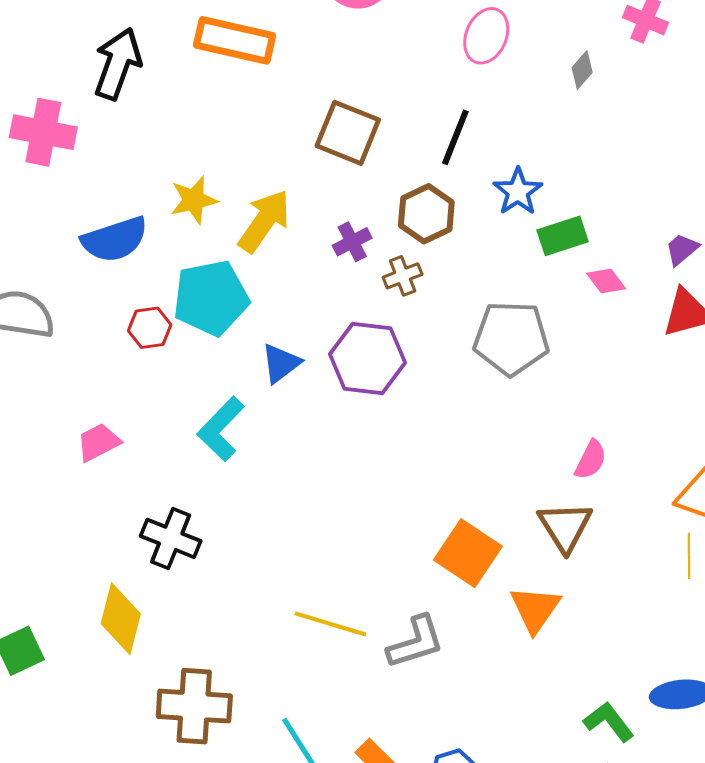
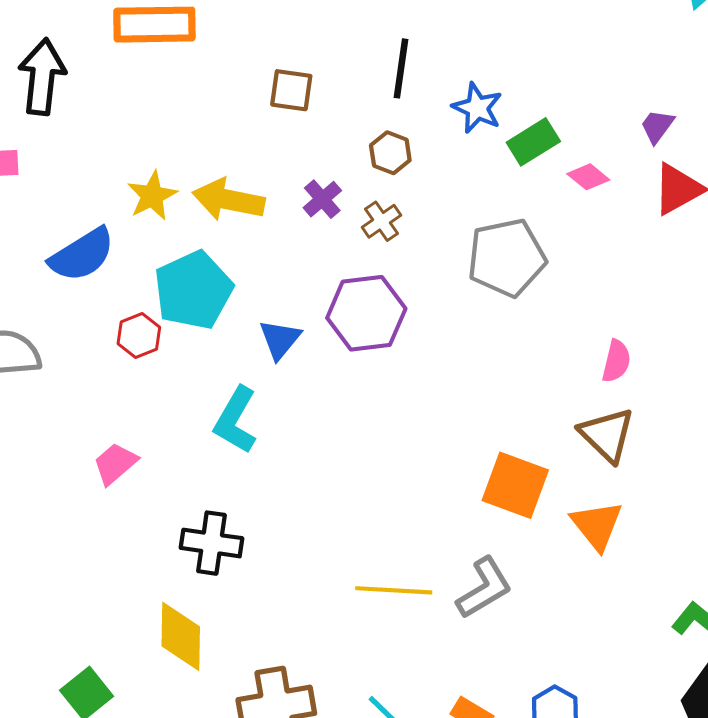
brown square: (348, 133) -> (291, 90), size x0.7
brown hexagon: (426, 214) -> (390, 153), size x0.7
yellow arrow: (264, 221) -> (229, 200), turned -100

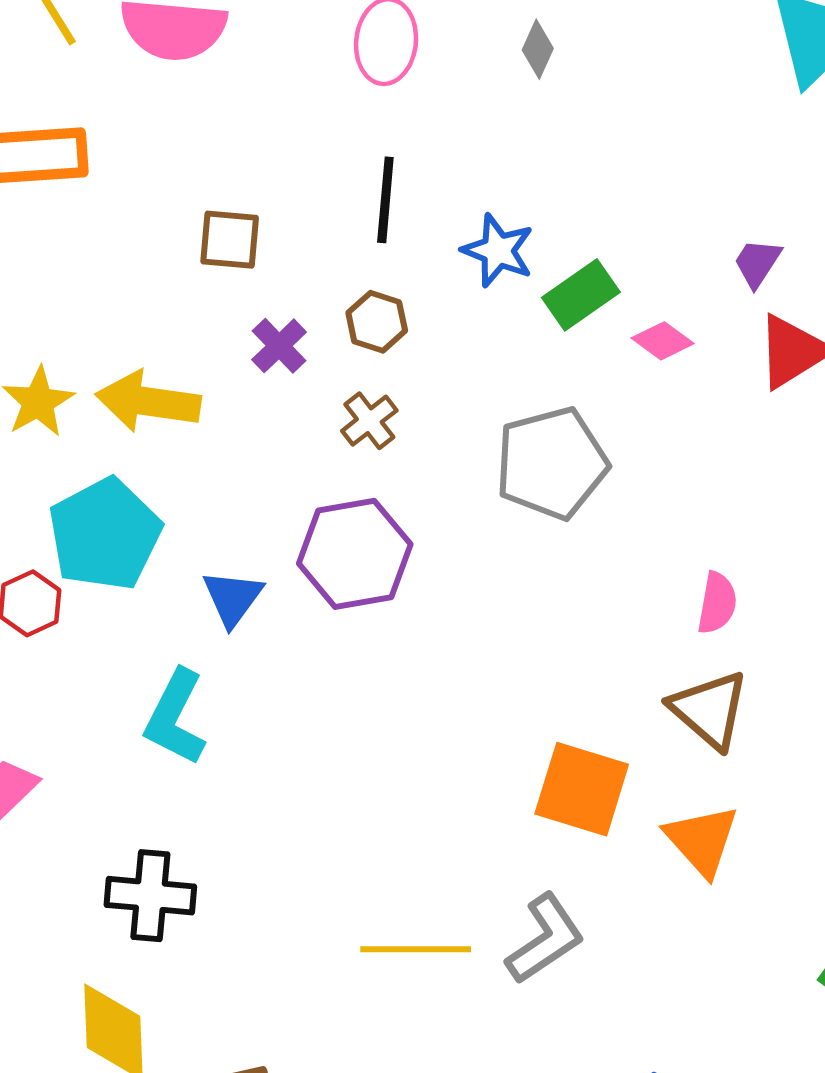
purple cross: (322, 199) -> (279, 346), moved

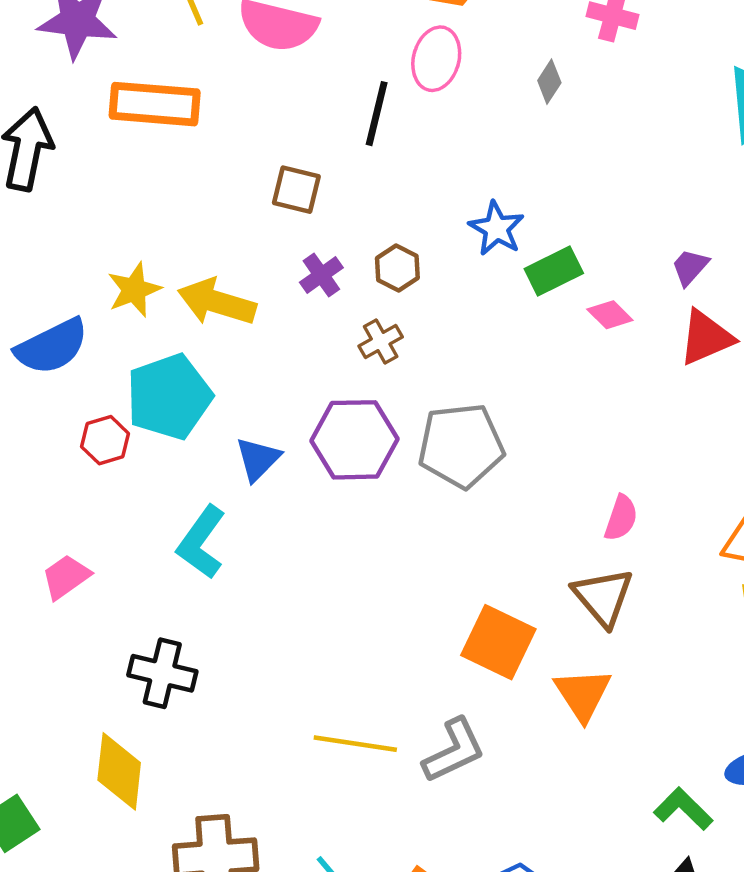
black line: (385, 200) -> (377, 114), moved
gray pentagon: (552, 463) -> (461, 446), moved

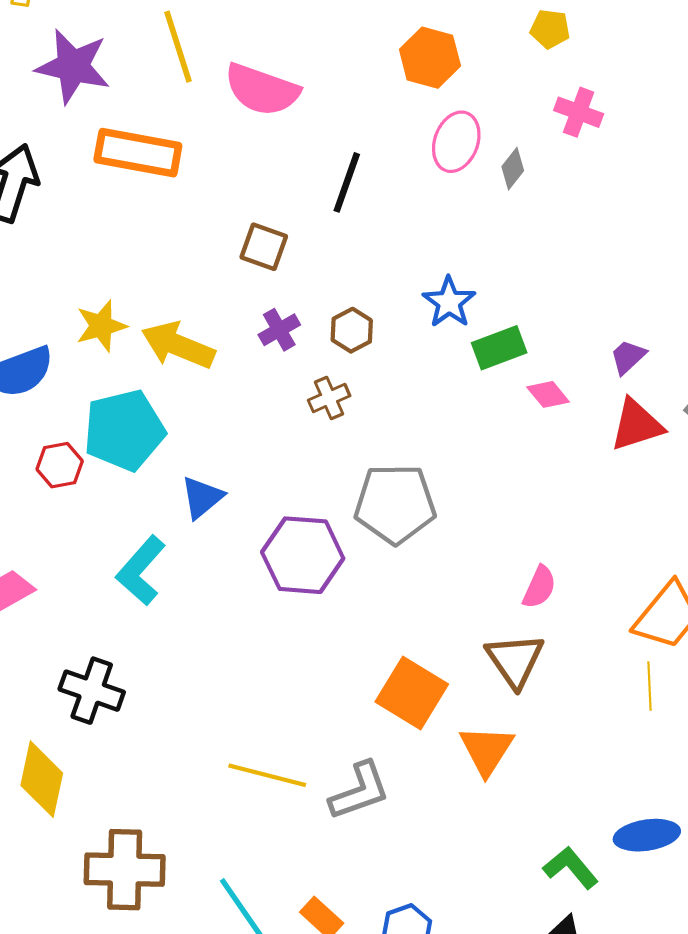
pink ellipse: (436, 59) -> (456, 142), moved
purple hexagon: (354, 440) -> (303, 555), moved

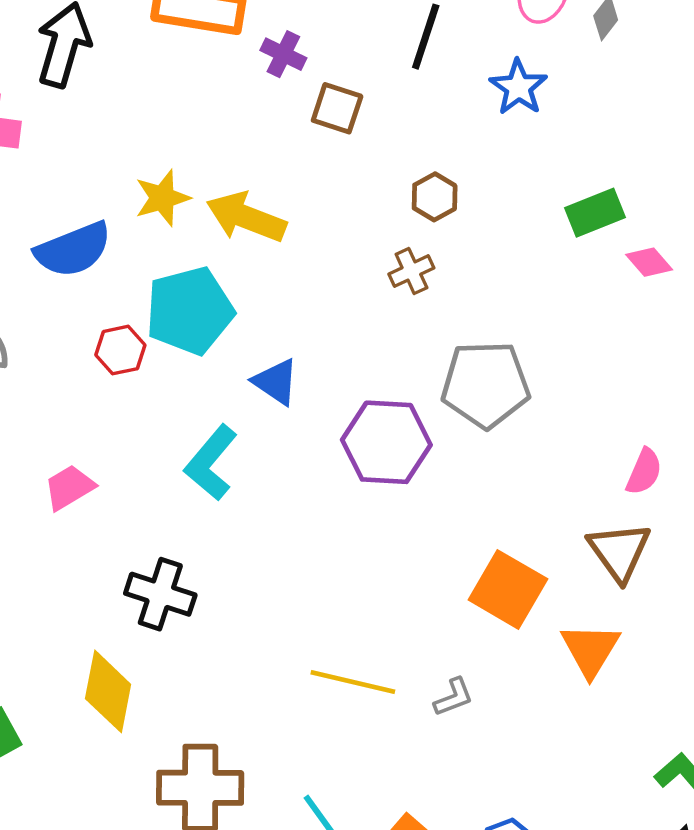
blue star: (449, 302) -> (518, 87), moved
purple cross: (279, 330) -> (283, 54), moved, turned -33
blue triangle: (202, 497) -> (276, 382), turned -45
gray L-shape: (360, 791) -> (454, 697), size x0.6

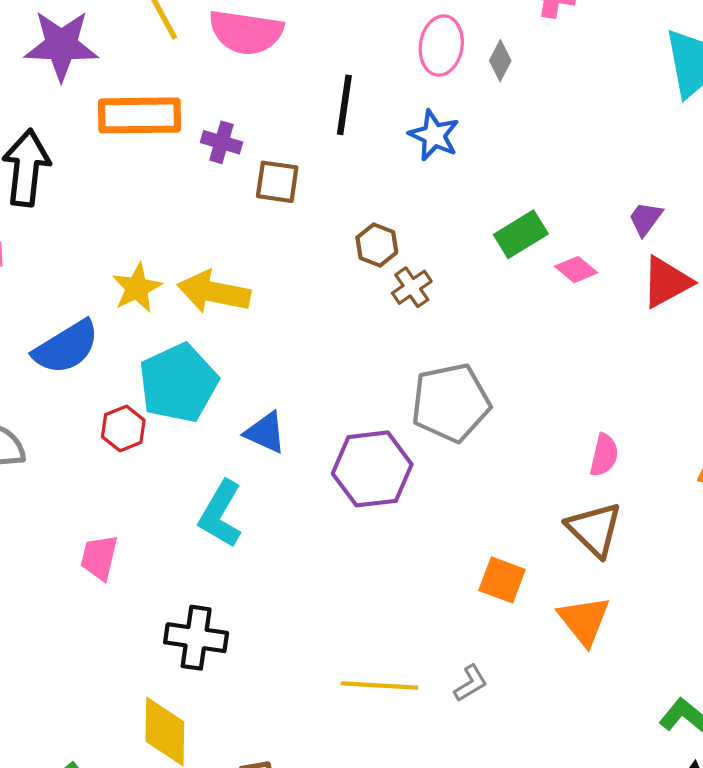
brown cross: (411, 271) -> (412, 287), moved
pink trapezoid: (69, 487) -> (99, 557), turned -36
orange square: (508, 589) -> (502, 580), size x0.7

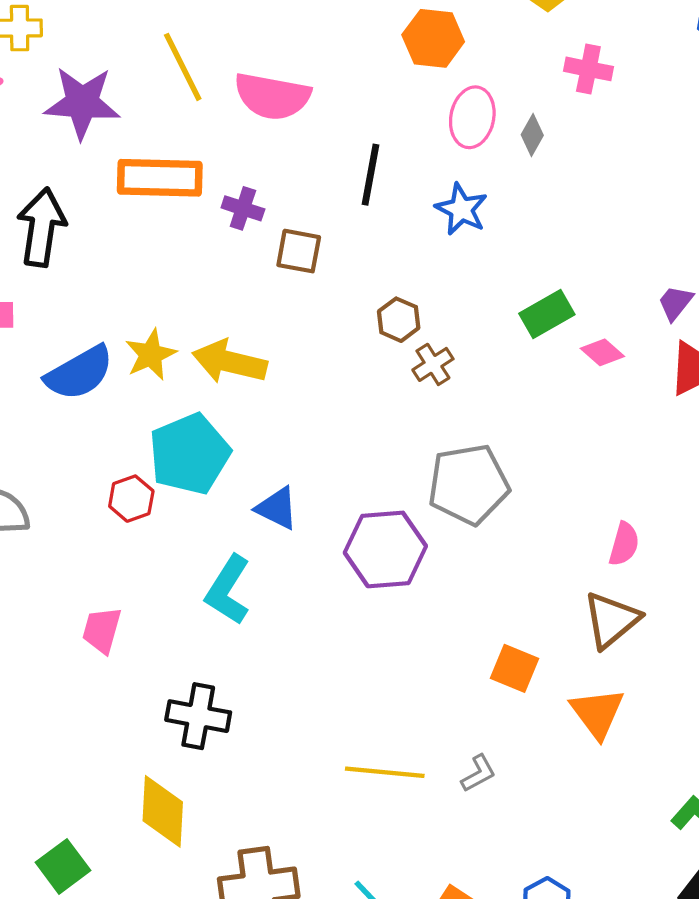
blue semicircle: (66, 347) -> (79, 373), moved
brown triangle: (594, 529) -> (611, 620), turned 34

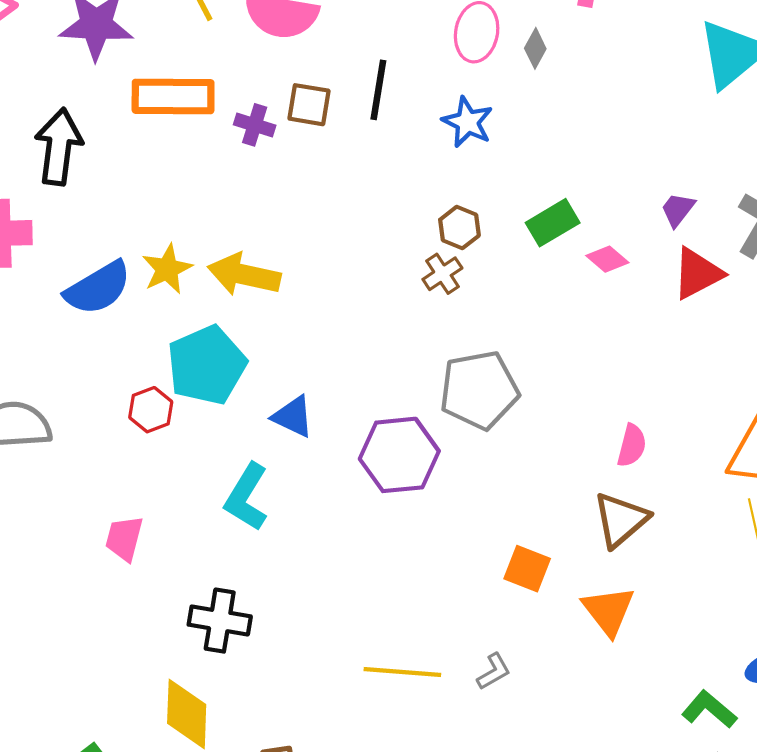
brown square: (299, 251) -> (309, 105), moved
brown hexagon: (399, 320) -> (459, 228), moved

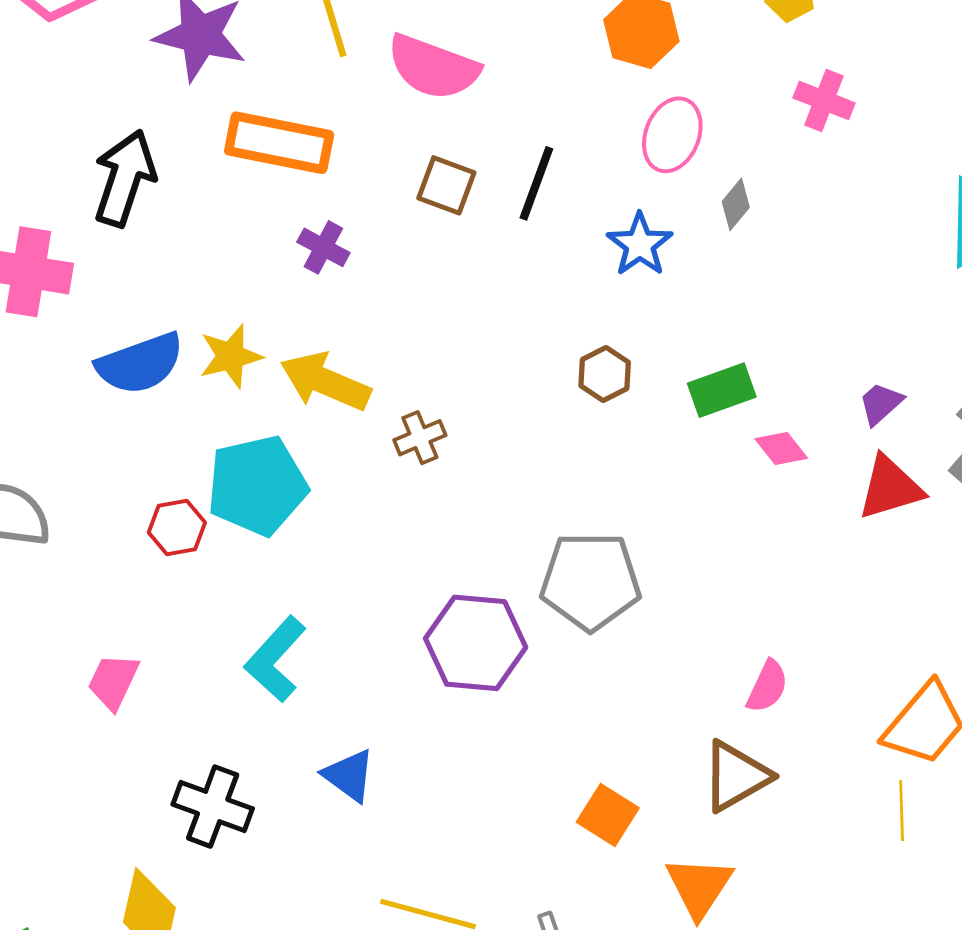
gray diamond: (535, 48) -> (736, 204), moved
purple cross: (255, 125) -> (323, 247), moved
brown cross: (442, 274) -> (420, 438), moved
blue triangle: (293, 416) -> (349, 776), moved

